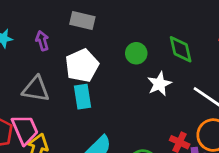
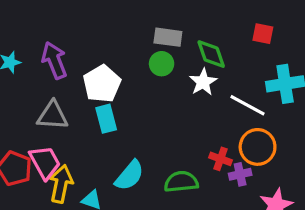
gray rectangle: (82, 20) -> (168, 37), moved
purple arrow: (42, 41) -> (54, 60), size x1.6
white star: (159, 84) -> (203, 82), moved

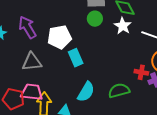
white pentagon: (102, 84) -> (60, 37), turned 30
cyan rectangle: (106, 119) -> (76, 58), moved
pink trapezoid: (45, 162) -> (32, 92), turned -45

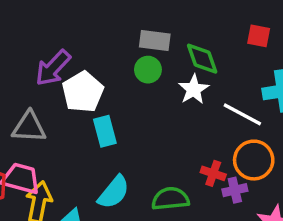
purple arrow: (27, 27) -> (53, 68), moved, turned -115
white pentagon: (60, 37) -> (83, 92), turned -30

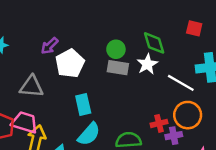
gray rectangle: (155, 41) -> (118, 68), moved
purple arrow: (53, 68) -> (50, 46), size x0.7
cyan rectangle: (105, 131) -> (83, 105), moved
red cross: (213, 173) -> (159, 123), turned -35

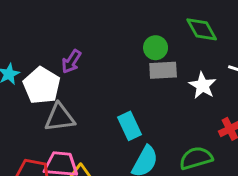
white pentagon: (70, 63) -> (42, 86), moved
white star: (147, 64) -> (202, 85), moved

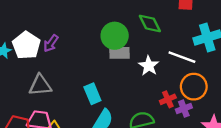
green circle: (156, 48) -> (115, 36), size x1.5
white pentagon: (42, 86) -> (26, 45), moved

